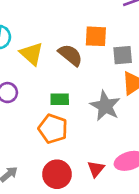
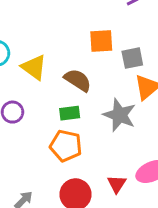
brown semicircle: (70, 55) -> (78, 80), moved

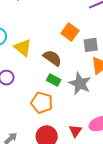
orange square: (101, 41) -> (70, 32), turned 36
green rectangle: (70, 113) -> (54, 80), moved, turned 32

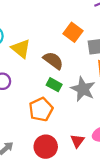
orange pentagon: (42, 103) -> (41, 109), turned 30

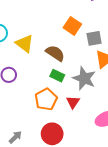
red triangle: (77, 141) -> (73, 102), moved

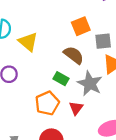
orange square: (72, 26) -> (81, 26), turned 30
brown semicircle: (55, 53) -> (74, 55), moved

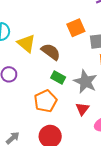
brown semicircle: (74, 55) -> (51, 52), moved
red triangle: (76, 108) -> (82, 109), moved

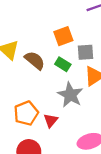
green rectangle: (58, 78) -> (63, 64), moved
red triangle: (82, 109) -> (51, 120), moved

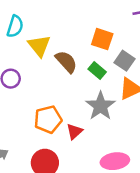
orange square: (63, 36) -> (102, 39), turned 30
gray square: (86, 52) -> (125, 61), turned 30

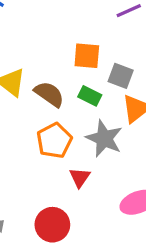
orange pentagon: (48, 119) -> (54, 141), moved

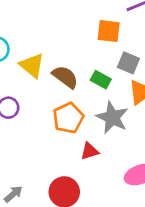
orange square: (87, 56) -> (109, 31), moved
red triangle: (80, 177) -> (90, 151), turned 36

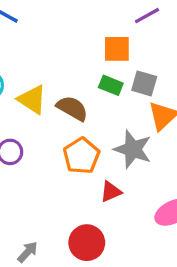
green rectangle: (101, 80) -> (111, 85), moved

